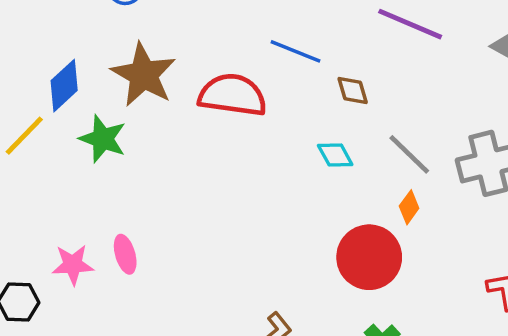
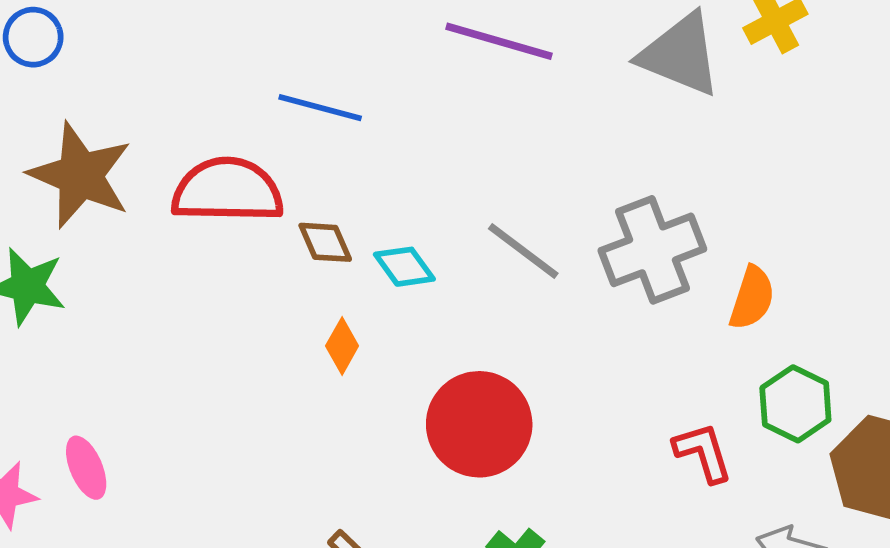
brown diamond: (353, 91) -> (325, 242), moved
orange diamond: (409, 207) -> (342, 346), moved

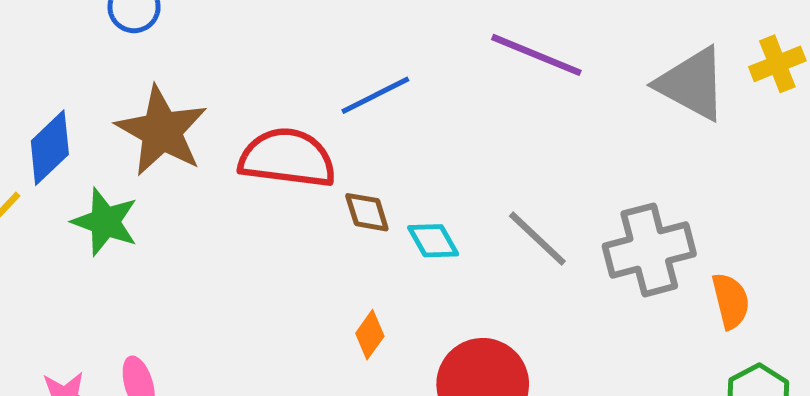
blue line: (320, 108) -> (375, 95), turned -48
orange semicircle: (752, 298) -> (731, 301), turned -38
orange diamond: (342, 346) -> (370, 335), moved

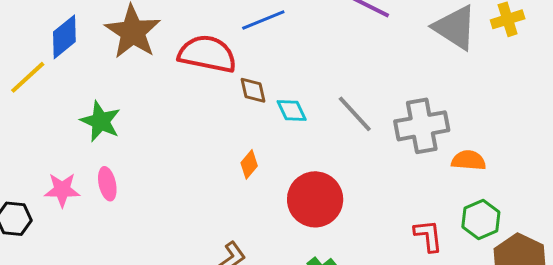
green star: (105, 222) -> (101, 121), moved
orange semicircle: (731, 301) -> (469, 160), turned -76

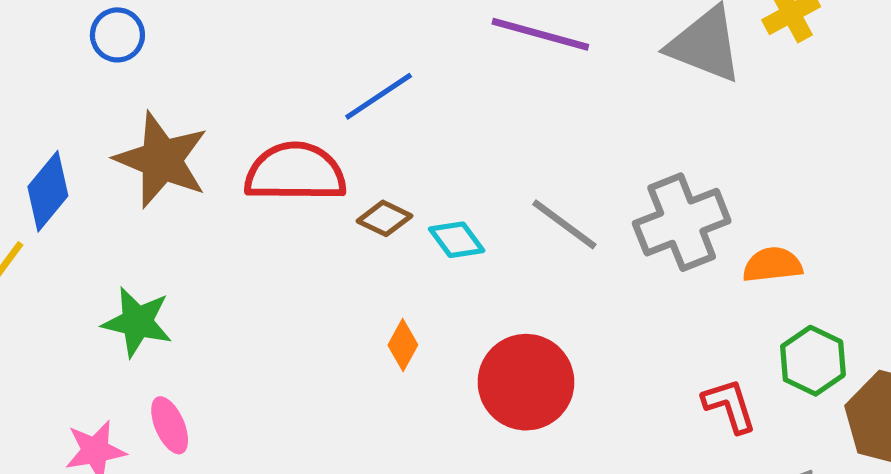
brown diamond: (253, 90) -> (384, 218), turned -40

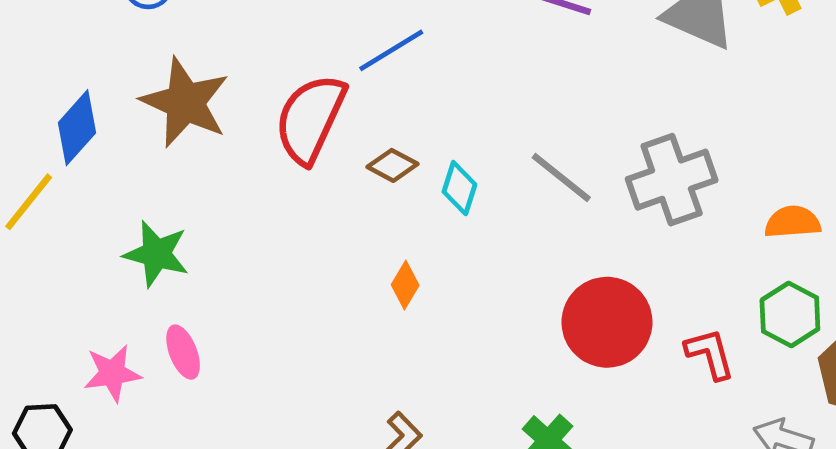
red semicircle: (295, 172) -> (310, 119), turned -68
cyan diamond: (457, 240) -> (459, 188), turned 52
orange semicircle: (772, 265) -> (793, 222), moved
red circle: (526, 382) -> (607, 322), moved

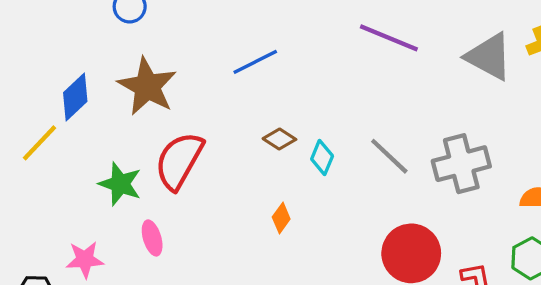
blue line: (391, 50) -> (255, 62), moved
red semicircle: (310, 119) -> (179, 161), moved
pink ellipse: (183, 352) -> (152, 238), moved

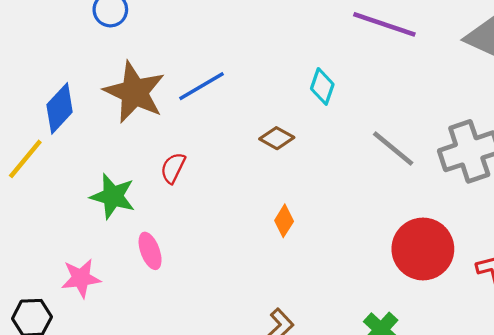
blue line: (255, 62) -> (201, 86), moved
cyan diamond: (322, 157) -> (322, 86), moved
red semicircle: (179, 161) -> (173, 168), size x0.5

